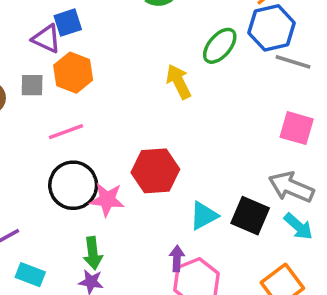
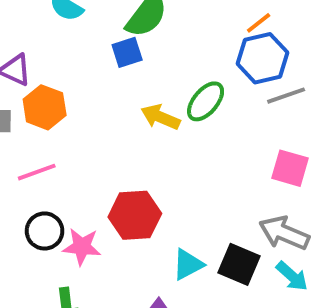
blue square: (68, 23) -> (127, 52), moved
green ellipse: (220, 46) -> (206, 101), moved
gray line: (293, 62) -> (286, 96), turned -36
yellow arrow: (179, 82) -> (160, 117), turned -40
black circle: (73, 185) -> (45, 231), size x0.7

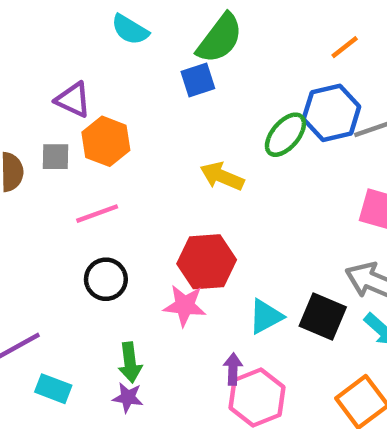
blue hexagon: (262, 58) -> (331, 113), moved
yellow arrow: (160, 117) -> (222, 176), moved
pink star: (82, 247) -> (185, 306), moved

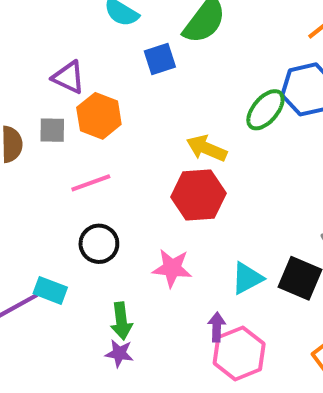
blue square: (198, 80) -> (160, 59), moved
red hexagon: (207, 262) -> (198, 195), moved
cyan rectangle: (53, 389) -> (50, 290), moved

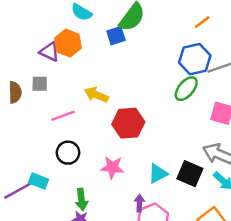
blue square: (160, 59) -> (116, 36), moved
green ellipse: (265, 110) -> (186, 89), moved
orange hexagon: (99, 116) -> (68, 43), moved
yellow arrow: (207, 148) -> (96, 95), moved

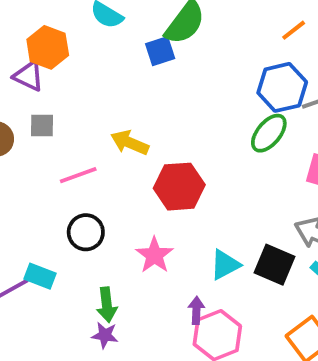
orange hexagon: (68, 43) -> (48, 47), moved
purple triangle: (50, 52) -> (29, 76), moved
pink star: (112, 167) -> (154, 255), turned 30

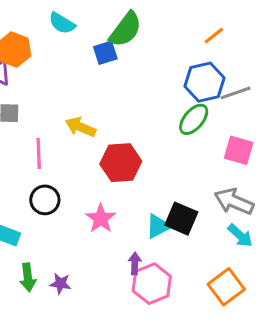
pink line: (78, 175) -> (39, 153), turned -72
black square: (275, 265) -> (181, 219), moved
green arrow: (107, 305) -> (28, 277), moved

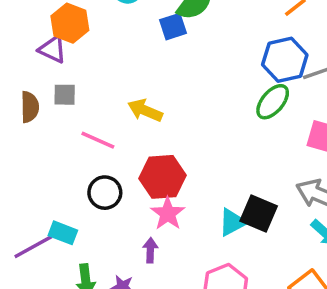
pink line: (39, 153) -> (98, 140), turned -64
red hexagon: (121, 163) -> (163, 177), moved
purple arrow: (135, 263) -> (150, 250), moved

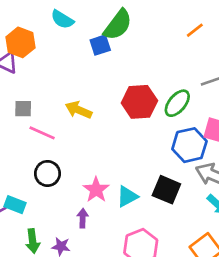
blue hexagon: (285, 60) -> (189, 145), moved
gray square: (65, 95) -> (23, 109), moved
red hexagon: (163, 177) -> (139, 102), moved
cyan triangle: (232, 222) -> (127, 196), moved

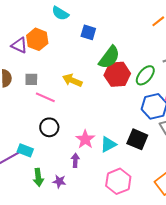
green semicircle: (118, 25) -> (109, 57), moved
orange hexagon: (20, 42) -> (37, 39), moved
blue square: (100, 45) -> (88, 32), turned 35

